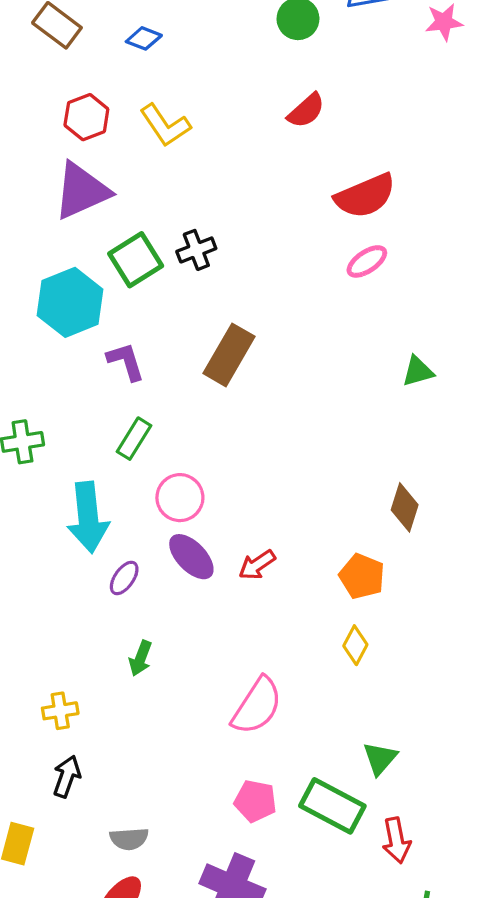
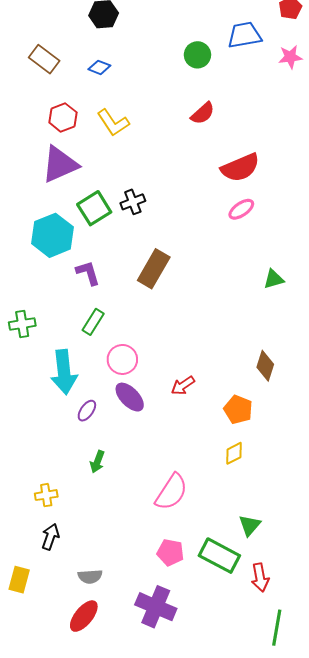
red arrow: (257, 565) -> (183, 386), moved
yellow diamond: (355, 645) -> (234, 453), turned 35

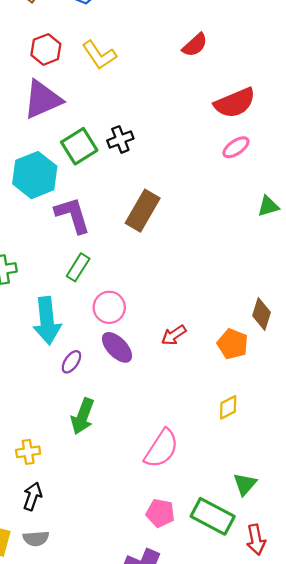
purple L-shape: (88, 273) -> (73, 215), size x1.4
green triangle: (274, 279) -> (268, 206), moved
orange pentagon: (238, 410) -> (233, 344), moved
green arrow: (97, 462) -> (83, 416), size x1.5
gray semicircle: (90, 576) -> (36, 539), moved

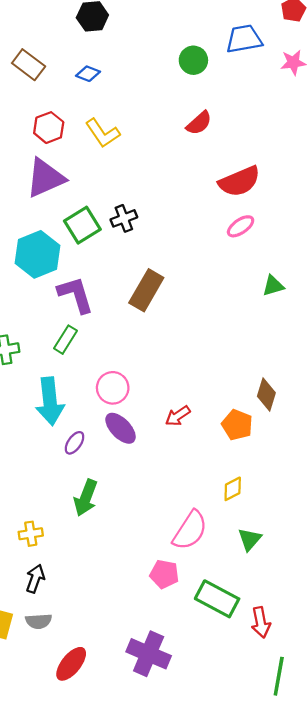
green rectangle: (78, 267) -> (66, 340), moved
pink semicircle: (161, 449) -> (190, 530), moved
green triangle: (245, 484) -> (250, 539), moved
pink pentagon: (160, 513) -> (164, 574), moved

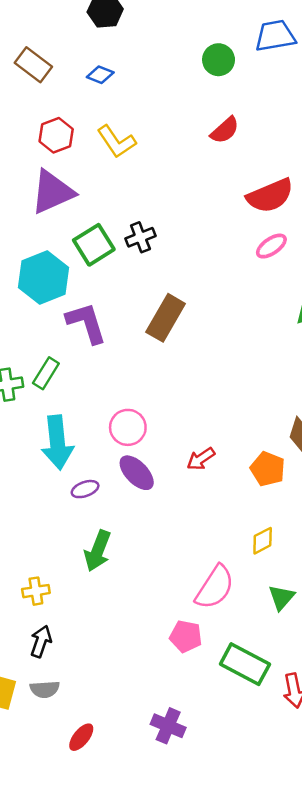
green rectangle: (66, 340) -> (46, 373), moved
purple ellipse: (75, 443) -> (85, 489), turned 35
purple cross: (149, 654) -> (168, 726), size x0.7
red ellipse: (71, 664) -> (81, 737), size x0.7

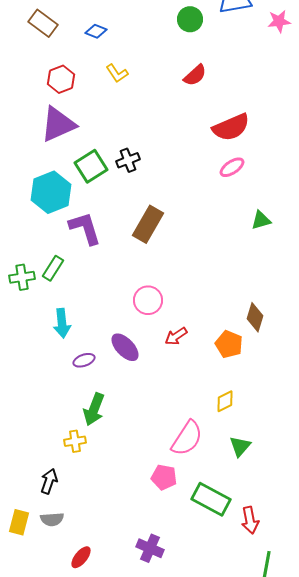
yellow L-shape: (117, 142) -> (117, 73), moved, size x0.7
pink circle: (128, 427) -> (148, 300), moved
cyan arrow: (57, 442) -> (62, 323), size x0.7
yellow cross: (36, 591) -> (75, 441), moved

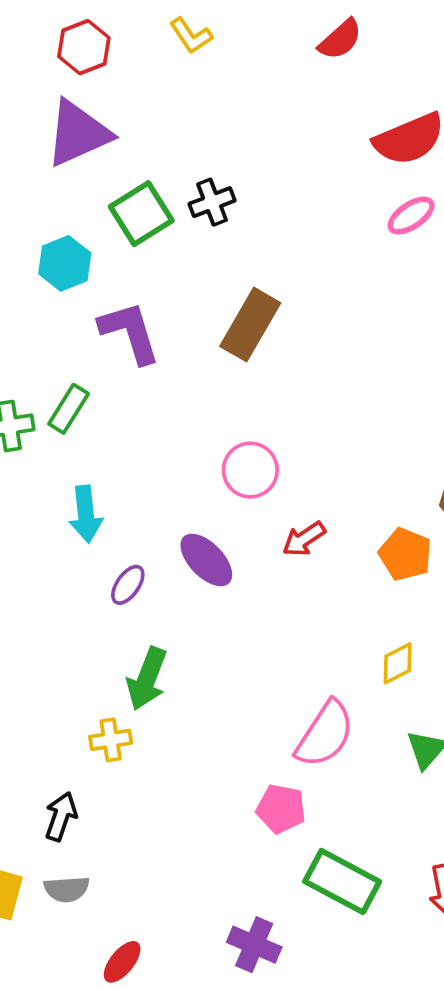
cyan hexagon: (51, 192) -> (65, 263), size x0.7
purple ellipse: (84, 360) -> (128, 585), turned -35
green rectangle: (211, 499) -> (342, 881), moved

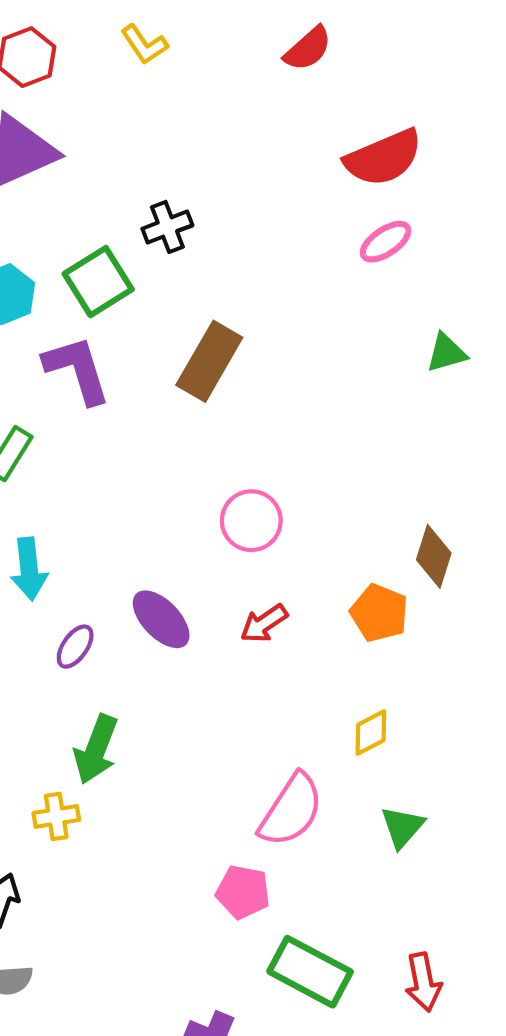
green square: (141, 214) -> (98, 282), moved
pink circle: (250, 470) -> (251, 521), moved
red arrow: (304, 539) -> (264, 623), moved

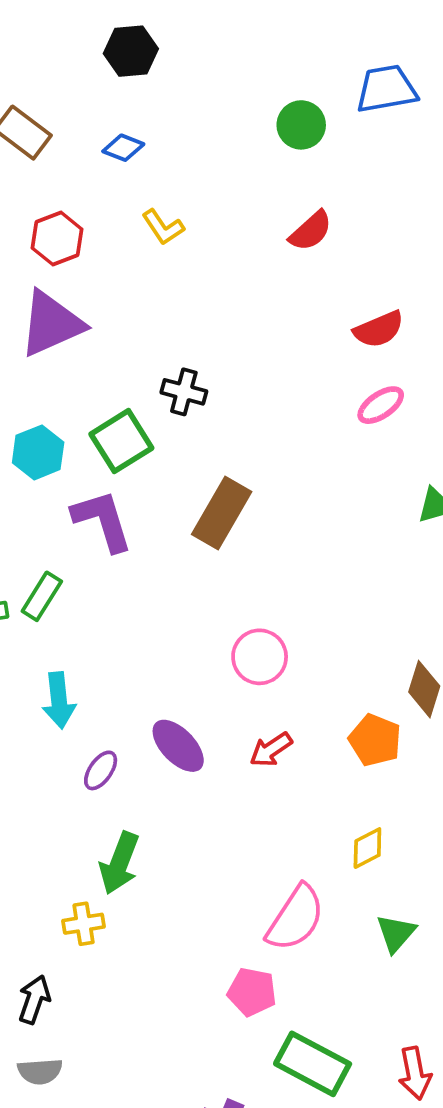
red semicircle: (383, 158) -> (379, 329), size x0.7
black cross: (167, 227) -> (184, 392), turned 36

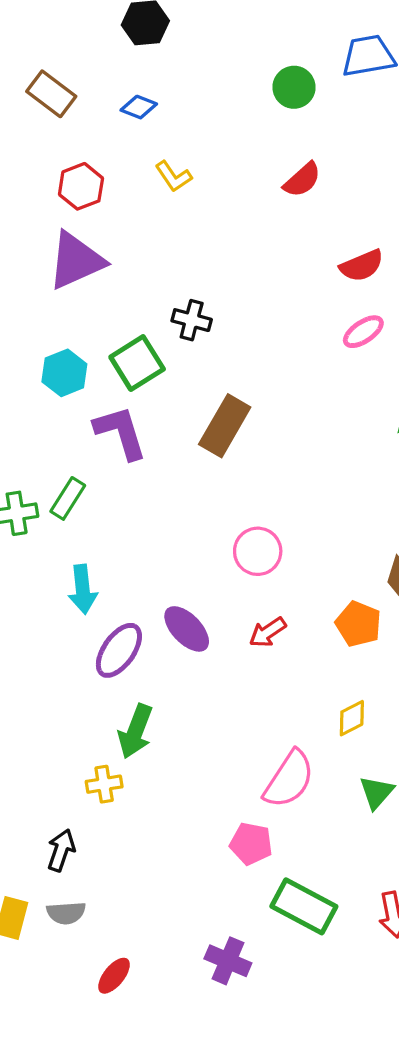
purple ellipse: (101, 770) -> (119, 650), size x1.6

